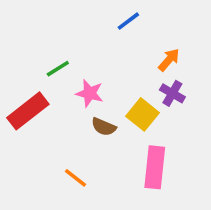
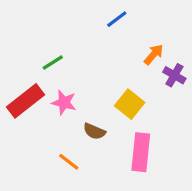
pink star: (90, 93) -> (64, 102), moved
purple cross: (172, 93) -> (174, 75), moved
brown semicircle: (104, 127) -> (94, 131), moved

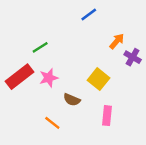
pink star: (64, 102) -> (49, 78), turned -30
pink rectangle: (141, 152) -> (107, 116), size x0.7

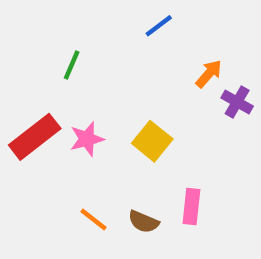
green line: (40, 47) -> (72, 65), moved, turned -35
yellow square: (98, 79) -> (152, 141), moved
brown semicircle: (72, 100) -> (143, 222), moved

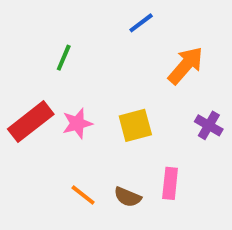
orange arrow: (209, 74) -> (186, 65), size x1.5
purple cross: (237, 102) -> (209, 125), moved
yellow square: (152, 141) -> (135, 125), turned 36

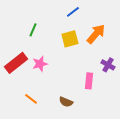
yellow square: (135, 125) -> (70, 39), moved
pink rectangle: (170, 183) -> (89, 81), moved
orange line: (83, 195) -> (31, 99), moved

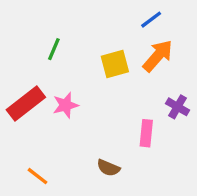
blue line: (73, 12) -> (151, 20), moved
orange line: (31, 99) -> (37, 176), moved

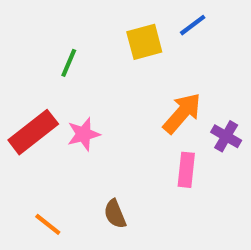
orange arrow: (158, 56) -> (182, 113), moved
yellow square: (115, 64) -> (144, 42), moved
brown semicircle: (108, 168) -> (115, 214), moved, turned 45

